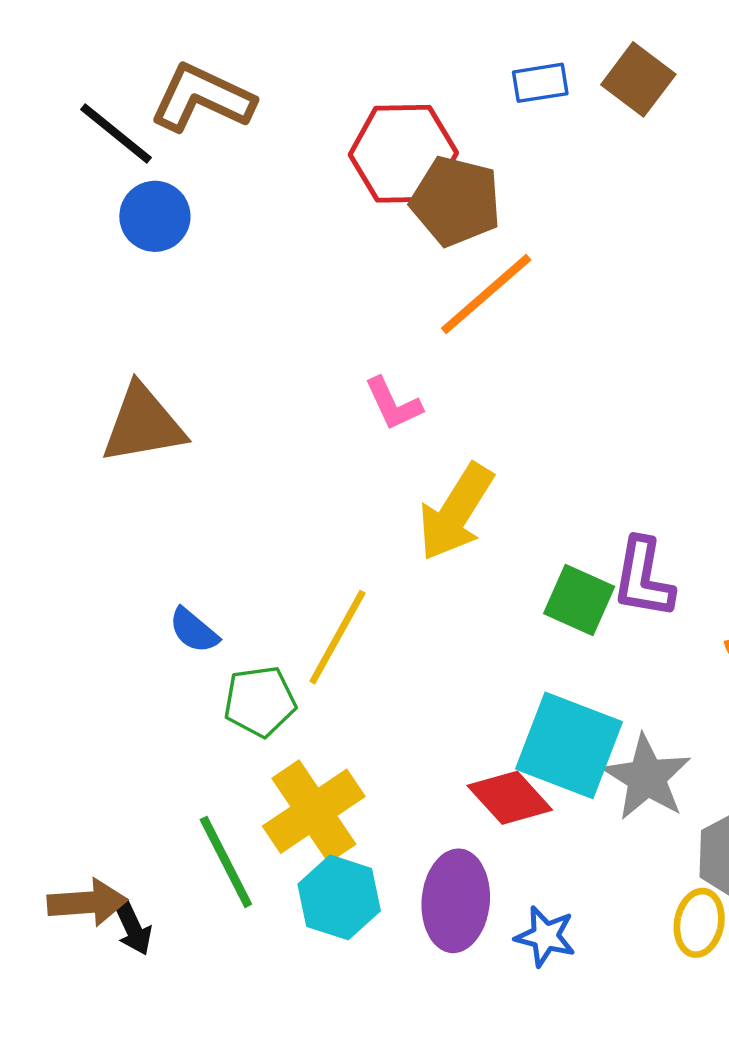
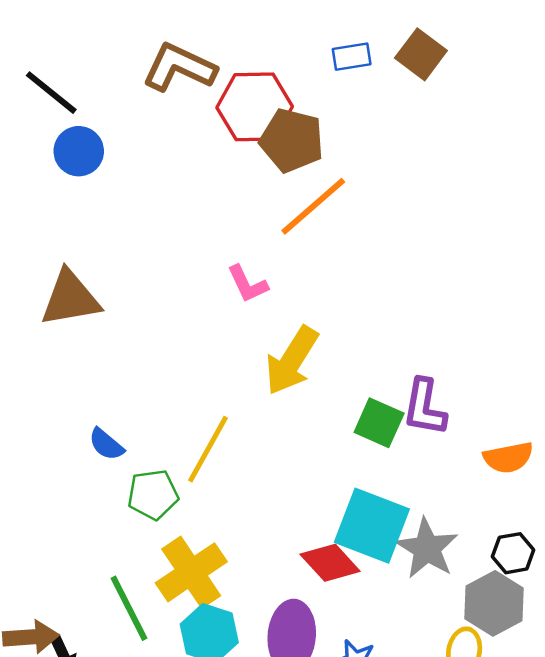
brown L-shape: (202, 98) -> (179, 67), moved

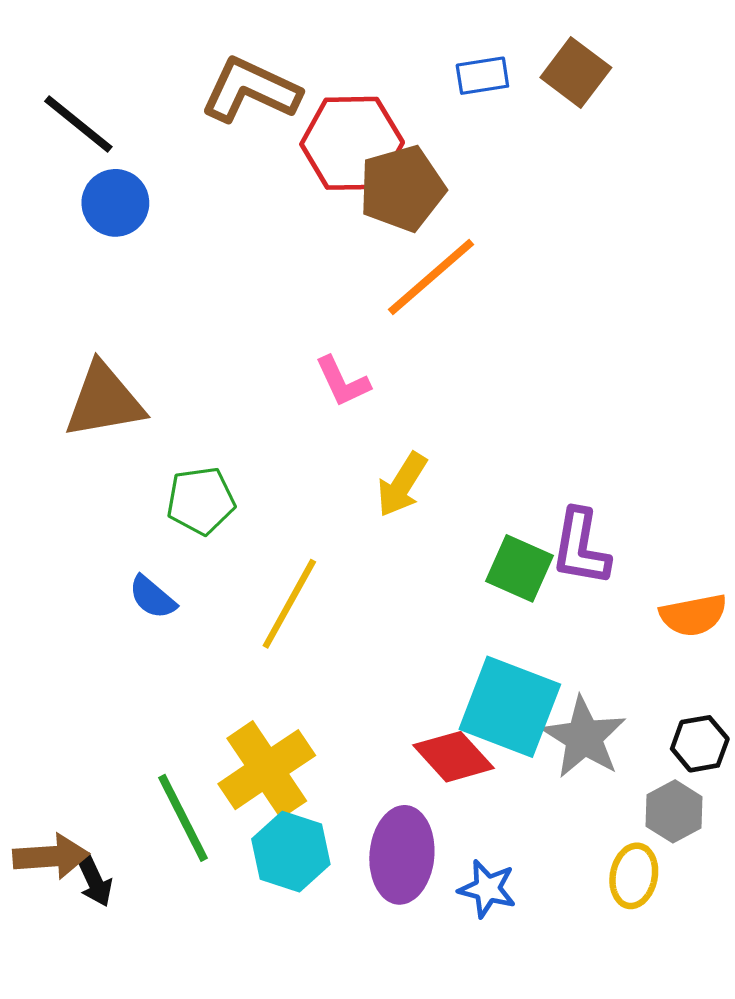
brown pentagon: (292, 140) -> (402, 188), turned -30
yellow arrow: (292, 361) -> (402, 485), size x0.7
green pentagon: (153, 495) -> (201, 501), moved
gray hexagon: (494, 603) -> (674, 811), size x0.7

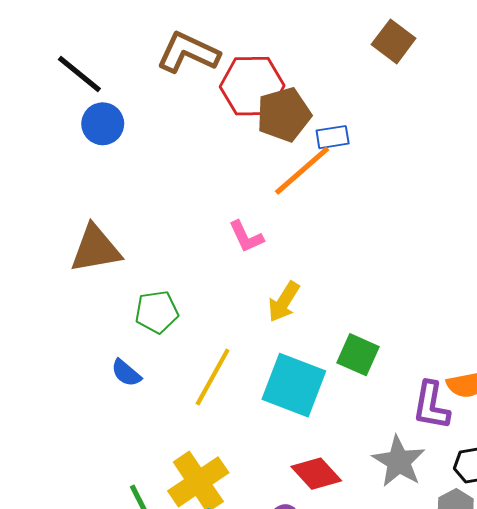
blue rectangle: (482, 76) -> (333, 137), moved
purple L-shape: (581, 547) -> (431, 406), moved
cyan square: (510, 707) -> (294, 385), moved

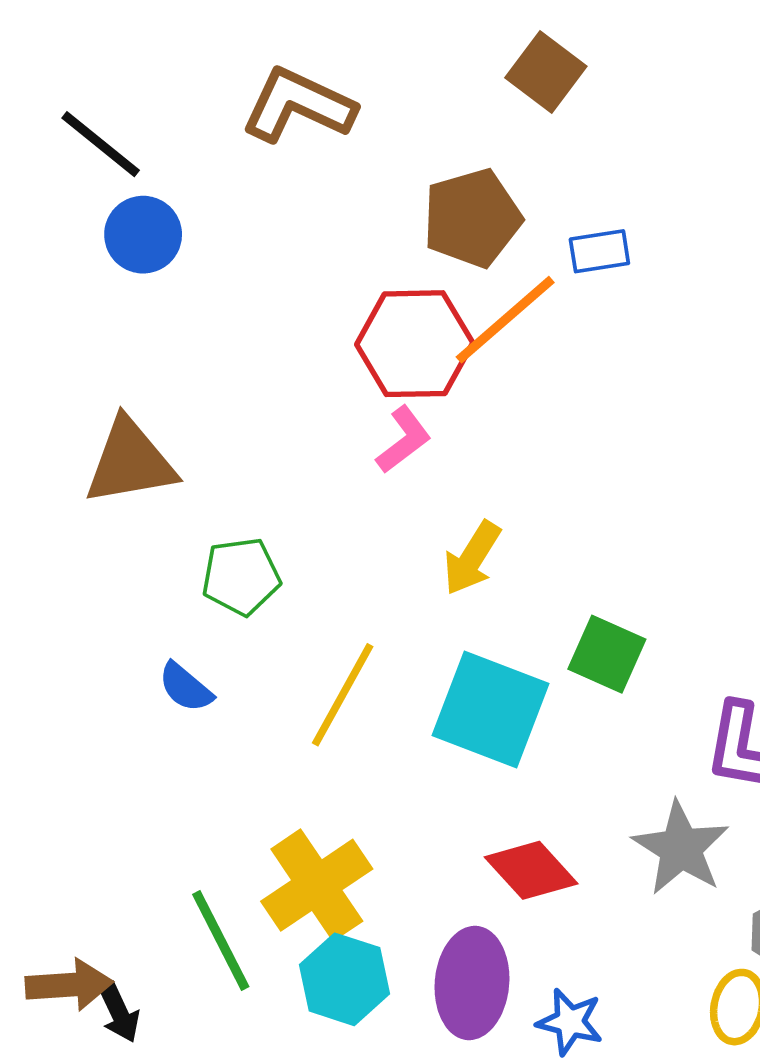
brown square: (394, 41) -> (546, 72), moved
red hexagon: (252, 86) -> (415, 344), moved
blue rectangle: (333, 137) -> (599, 251), moved
pink L-shape: (246, 237) -> (404, 440), turned -102

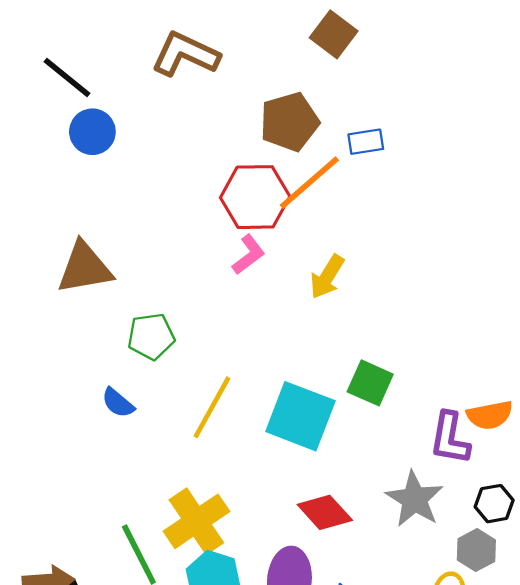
yellow arrow: (472, 558) -> (327, 277), moved

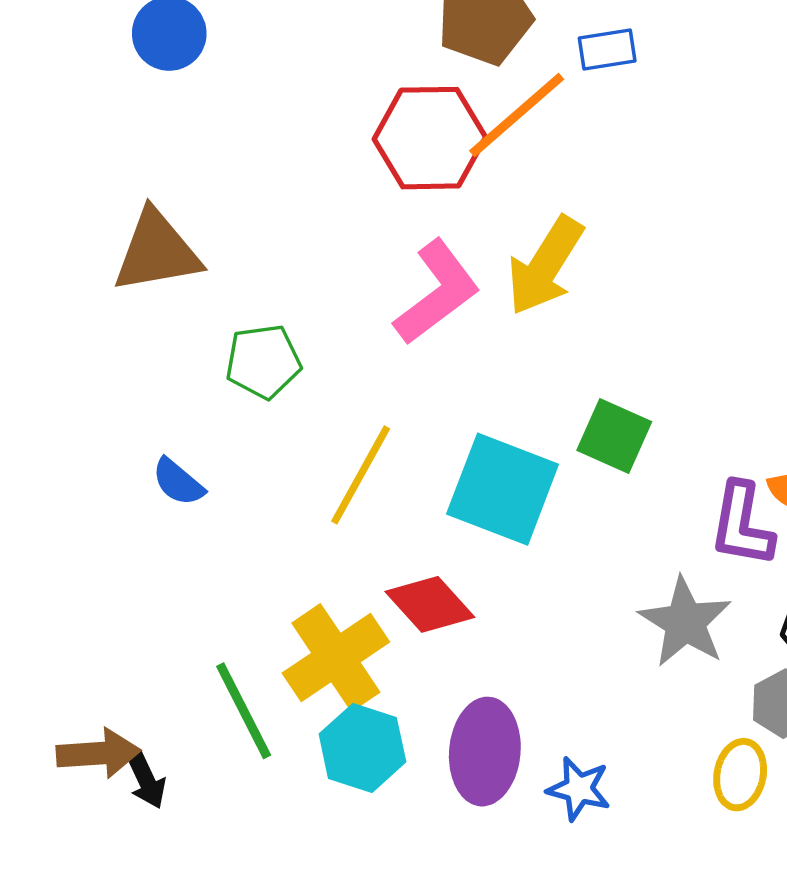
pink L-shape: (248, 255) -> (437, 292), moved, size x1.6
yellow arrow: (327, 277) -> (545, 266), size x1.4
blue semicircle: (118, 403) -> (178, 482), moved
red diamond: (325, 512) -> (430, 604), moved

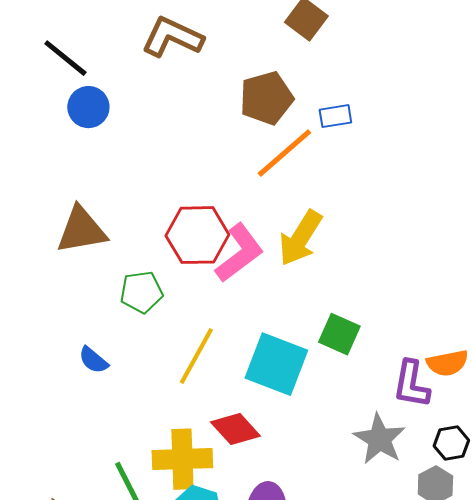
red hexagon: (430, 138) -> (197, 235), moved
yellow cross: (336, 658) -> (182, 459), turned 32

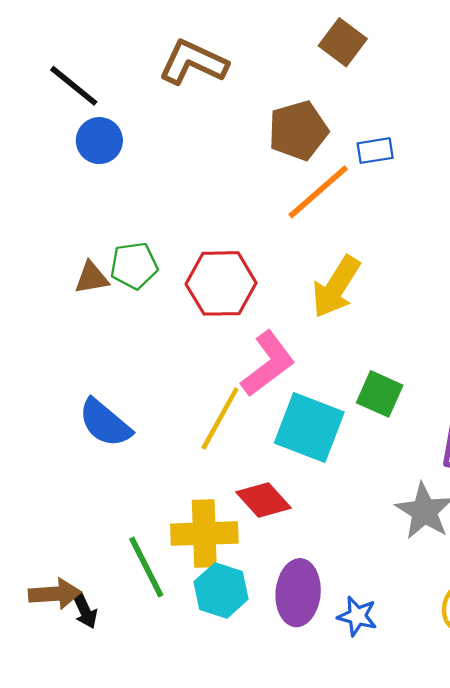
brown triangle: (81, 230) -> (92, 278), size x0.6
pink L-shape: (239, 253) -> (268, 364), moved
green pentagon: (141, 292) -> (134, 266), moved
blue semicircle: (93, 360) -> (105, 423), size x1.6

